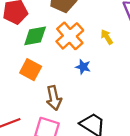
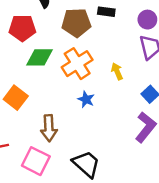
orange square: (31, 70) -> (16, 98), moved

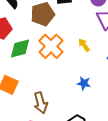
blue star: (86, 99) -> (84, 83), moved

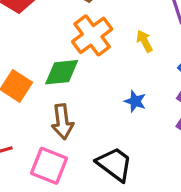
green diamond: (20, 49) -> (62, 72), moved

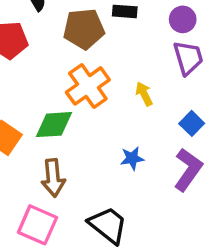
blue star: (135, 101) -> (132, 158), turned -30

